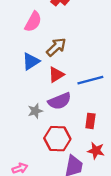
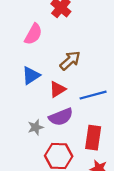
brown arrow: (56, 47) -> (70, 61), moved
red rectangle: (90, 121) -> (93, 138), size x1.5

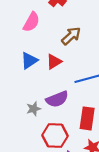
brown arrow: (70, 61) -> (71, 36), moved
red triangle: (57, 89) -> (54, 62), moved

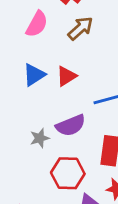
brown arrow: (71, 36) -> (80, 28), moved

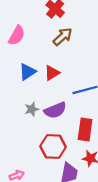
pink semicircle: (37, 24) -> (17, 35), moved
gray star: (40, 138) -> (32, 109), moved

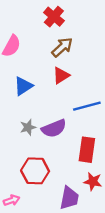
red triangle: (52, 73) -> (61, 75), moved
red hexagon: (53, 147) -> (35, 171), moved

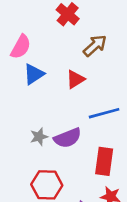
brown arrow: (62, 47) -> (95, 46), moved
blue triangle: (23, 86) -> (34, 74), moved

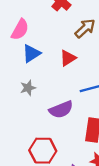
gray star: (39, 137) -> (28, 88), moved

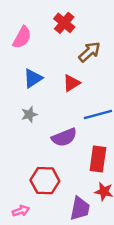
pink semicircle: (20, 30) -> (22, 37), moved

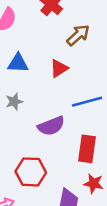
blue triangle: (33, 78) -> (18, 63), turned 35

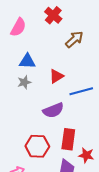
red triangle: (59, 68) -> (56, 76), moved
gray star: (14, 102) -> (24, 82), moved
red rectangle: (87, 149) -> (68, 139), moved

